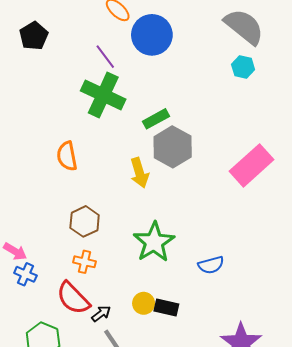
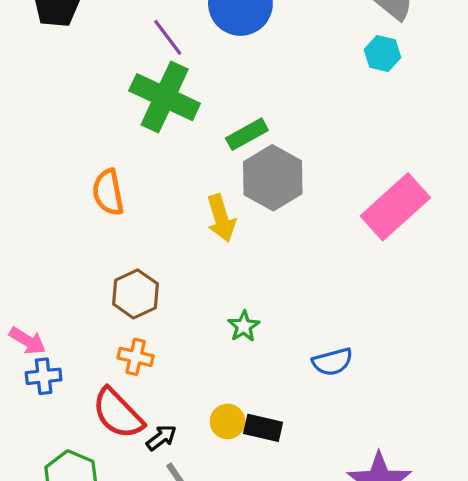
green star: (154, 242) -> (244, 326), size x0.5
blue cross: (25, 274) -> (44, 376), turned -30

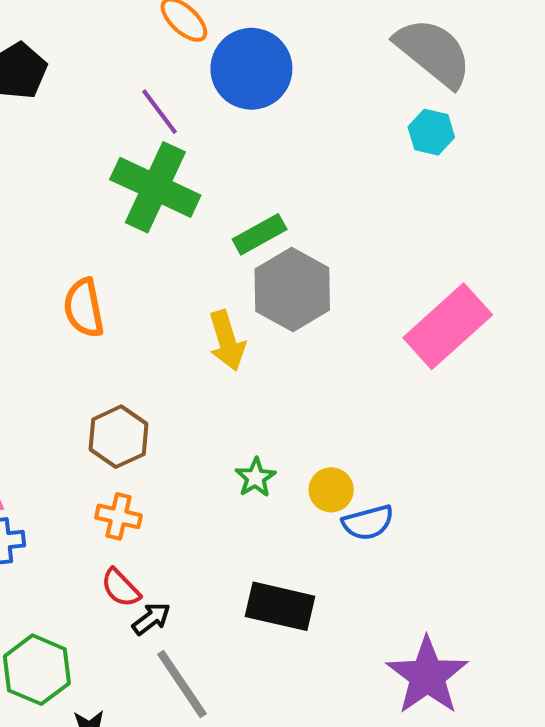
red semicircle: (118, 413) -> (121, 588), moved, size x0.6
yellow circle: (228, 421) -> (331, 490), moved
black rectangle: (263, 428) -> (280, 606), size x1.4

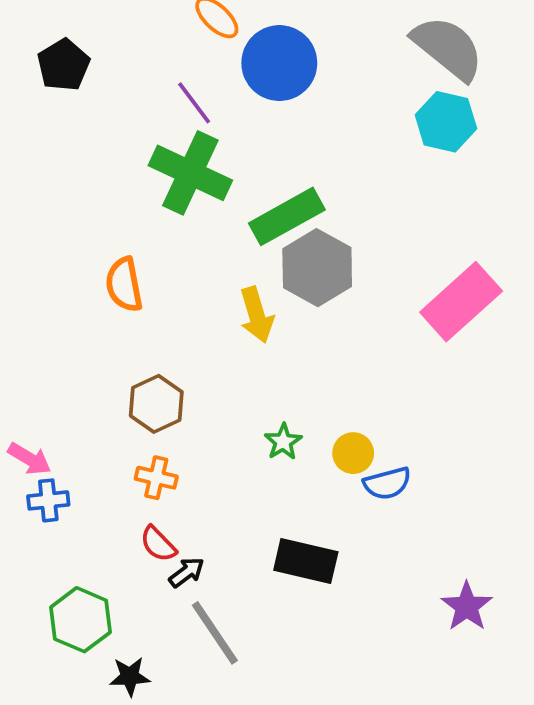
cyan hexagon: (431, 132) -> (446, 122), size x1.4
green rectangle: (260, 234) -> (287, 216), size x1.5
purple star: (427, 676) -> (467, 606), moved, size x0.7

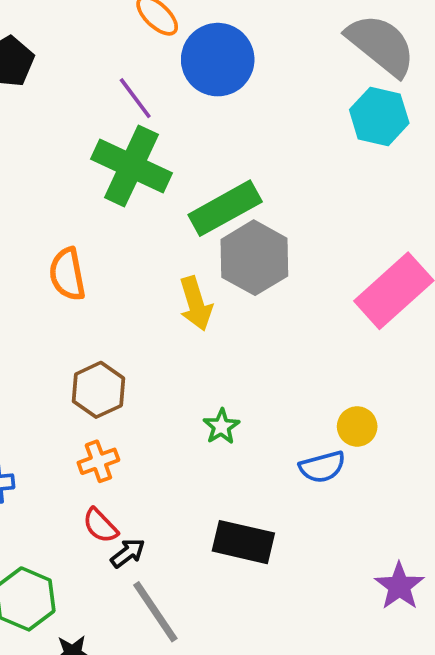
yellow circle: (353, 453) -> (357, 426), moved
orange cross: (156, 478) -> (98, 461), turned -33

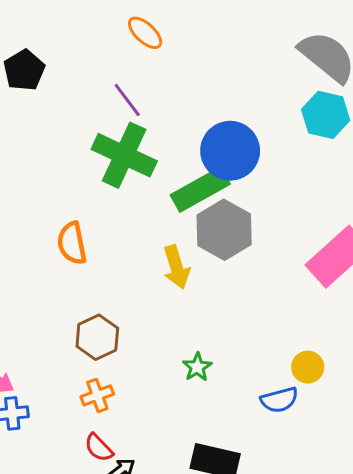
blue circle: (218, 60) -> (230, 151), moved

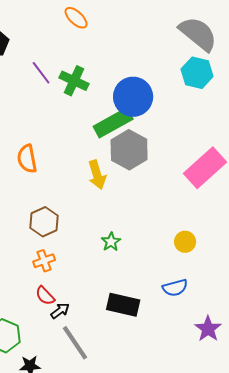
purple line: (127, 100) -> (41, 73), moved
green cross: (124, 155) -> (74, 81), moved, size x0.7
blue semicircle: (279, 400) -> (175, 288), moved

